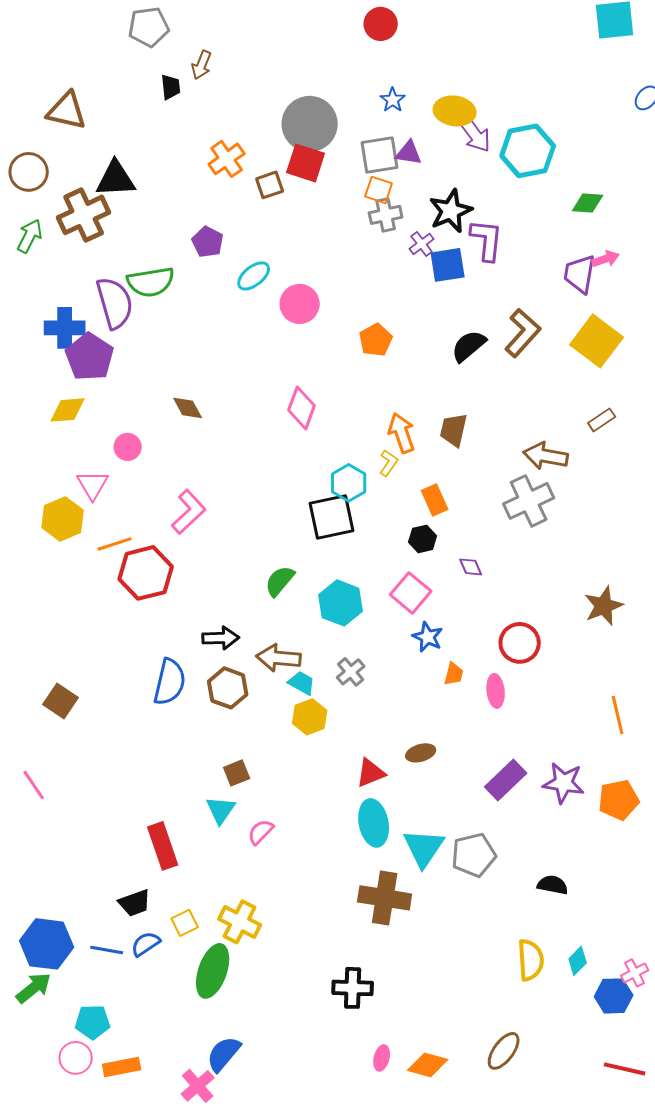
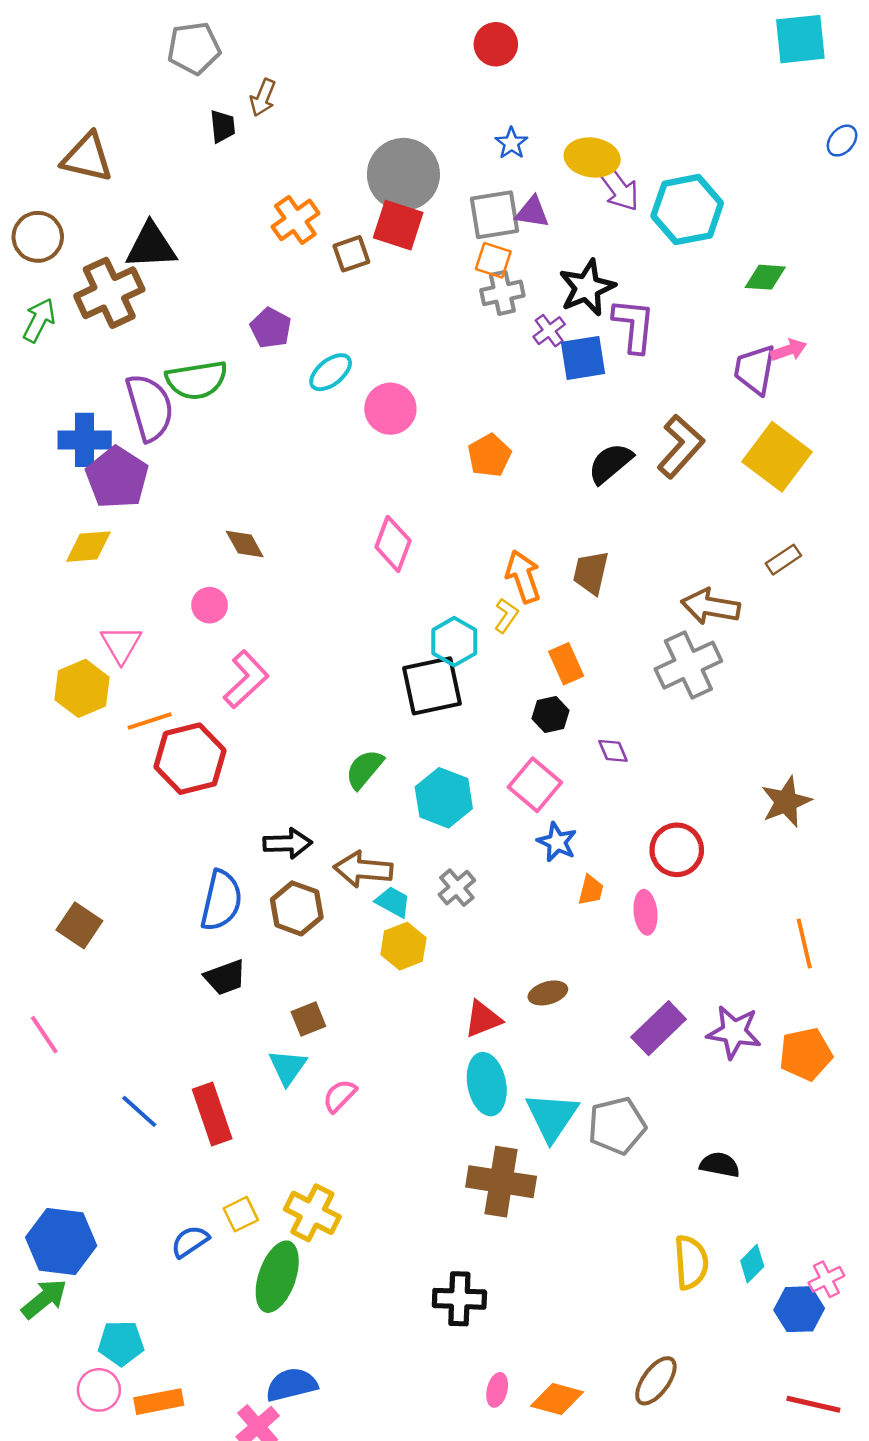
pink circle: (128, 447) -> (210, 605), moved
black trapezoid: (135, 903) -> (225, 977), moved
blue line: (107, 950) -> (139, 1111), moved, turned 32
blue semicircle: (224, 1054) -> (292, 1385), turned 36

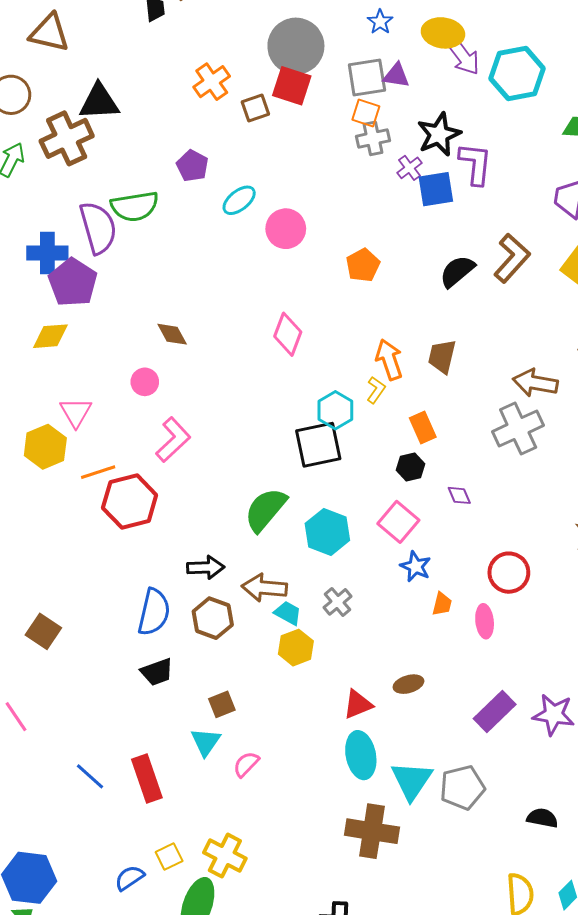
green semicircle: (364, 769) -> (265, 510), size x1.4

